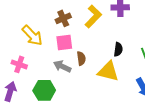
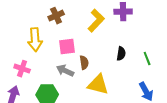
brown cross: (63, 18) -> (56, 16), moved
yellow arrow: (32, 35) -> (35, 40), turned 40
yellow triangle: (108, 71) -> (98, 85), moved

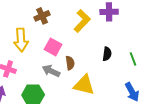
pink square: (67, 47) -> (53, 47), turned 36

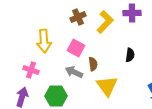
brown cross: (42, 16) -> (78, 17), moved
yellow triangle: (84, 85) -> (107, 86), turned 40

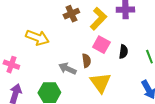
yellow arrow: (44, 41) -> (37, 38), turned -65
pink square: (76, 48) -> (101, 45), moved
pink cross: (31, 70) -> (11, 65), moved

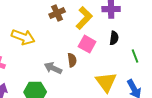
black semicircle: (123, 52) -> (114, 38), moved
yellow triangle: (100, 83) -> (106, 82), moved

